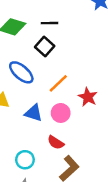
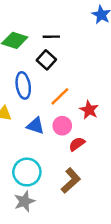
blue ellipse: (21, 72) -> (23, 85), turned 40
red semicircle: (56, 142) -> (77, 144), moved, turned 112
cyan circle: (25, 160) -> (27, 172), size x1.5

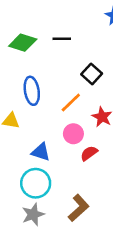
black square: (46, 60) -> (92, 74), moved
blue triangle: (35, 126) -> (41, 152), moved
brown L-shape: (71, 181) -> (79, 208), moved

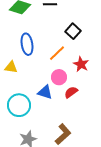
blue triangle: (41, 152) -> (45, 92), moved
cyan circle: (36, 183) -> (19, 105), moved

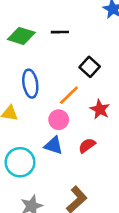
pink circle: (59, 77) -> (59, 120), moved

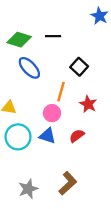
blue ellipse: (30, 84) -> (29, 68), moved, turned -35
orange line: (69, 95) -> (61, 92), turned -30
cyan circle: (20, 162) -> (18, 137), moved

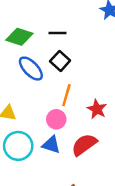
black square: (79, 67) -> (60, 61), moved
red semicircle: (77, 136) -> (84, 145), size x1.5

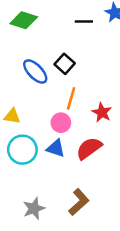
black line: (58, 33) -> (84, 22), moved
green diamond: (19, 37) -> (24, 20), moved

